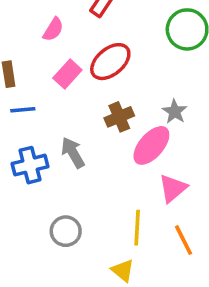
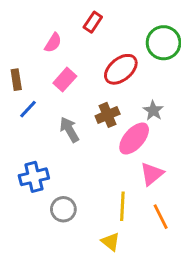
red ellipse: (110, 62) -> (121, 69), moved
blue line: (23, 110) -> (28, 109), turned -42
gray arrow: (73, 153) -> (69, 130), moved
blue cross: (30, 165) -> (34, 177), moved

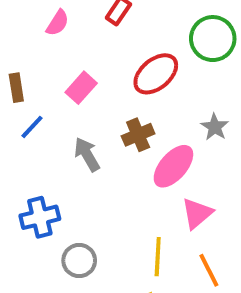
pink semicircle: (53, 43) -> (58, 23), moved
gray star: (153, 111) -> (215, 127), moved

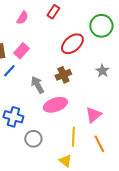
pink rectangle: (81, 88) -> (21, 51), moved
pink ellipse: (173, 166) -> (55, 105), moved, turned 30
blue cross: (40, 217) -> (13, 117), turned 30

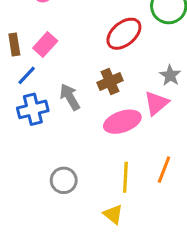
pink ellipse: (55, 105) -> (122, 122), moved
pink triangle: (93, 115) -> (156, 103), moved
blue cross: (13, 117) -> (33, 109), moved, turned -30
orange line: (99, 144) -> (164, 170), moved, turned 48

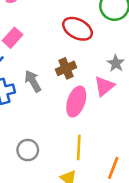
red ellipse: (124, 34) -> (78, 29), turned 68
pink ellipse: (122, 122) -> (76, 102), turned -52
orange line: (164, 170) -> (113, 168), moved

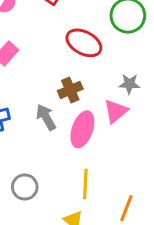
gray star: (116, 63) -> (129, 84), turned -30
gray arrow: (33, 81) -> (46, 117), moved

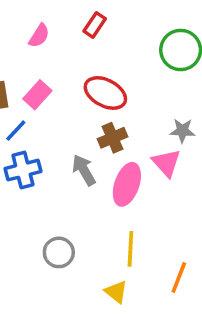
red ellipse: (84, 43) -> (105, 93), moved
pink triangle: (116, 111) -> (166, 163), turned -32

